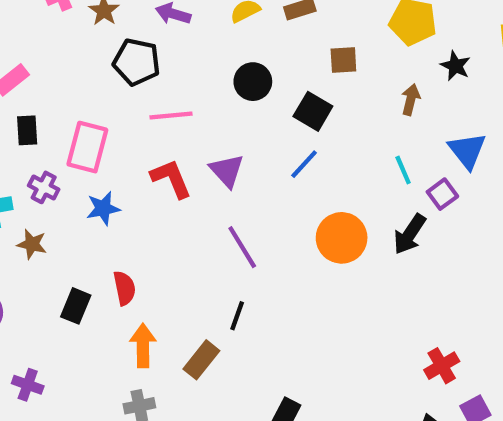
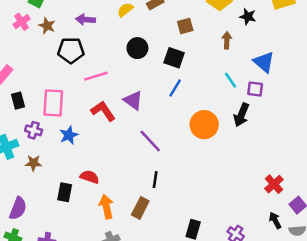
purple square: (442, 194) -> (255, 89), turned -35
red semicircle: (124, 288) -> (90, 177), turned -48

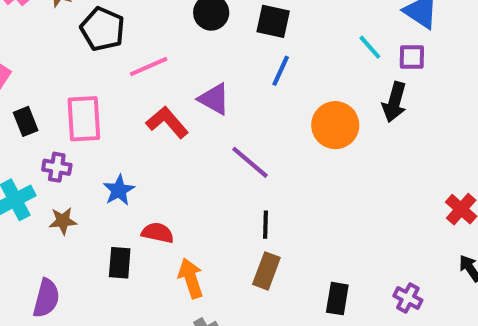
black pentagon: (71, 50) -> (103, 29), turned 30
blue star: (69, 135) -> (119, 190), moved
brown rectangle: (140, 208) -> (266, 271), moved

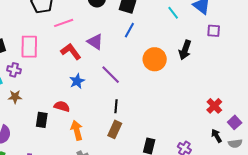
cyan line: (370, 47) -> (173, 13), moved
purple square: (412, 57) -> (214, 31), moved
blue star: (119, 190) -> (77, 81), moved

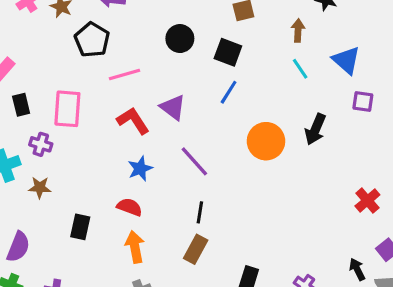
red semicircle: (62, 106) -> (130, 207), moved
red cross: (214, 106) -> (367, 200), moved

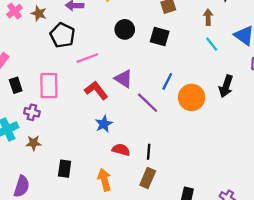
blue line: (229, 92) -> (167, 81), moved
purple line: (194, 161) -> (148, 103), moved
red semicircle: (130, 207) -> (121, 150), moved

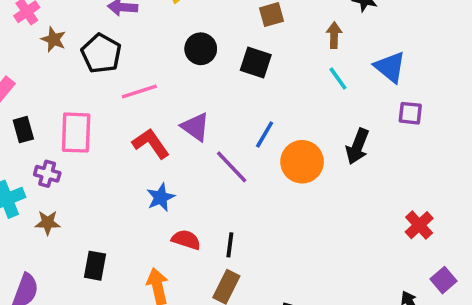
brown star: (39, 13) -> (53, 39), moved

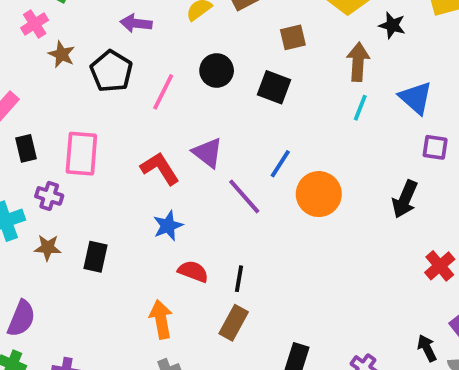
brown arrow: (334, 35) -> (358, 62), size x1.4
cyan line: (338, 79) -> (360, 108), turned 55
pink line: (139, 92) -> (163, 92), moved, turned -48
black arrow: (357, 146) -> (405, 199), moved
black rectangle: (95, 266) -> (96, 257), moved

